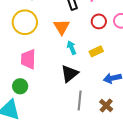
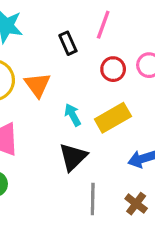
orange triangle: (62, 27) -> (37, 85), moved
yellow rectangle: (96, 51) -> (113, 118), size x1.5

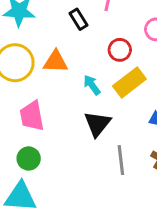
red circle: (113, 69) -> (120, 50), moved
orange triangle: (37, 85) -> (56, 62), turned -44

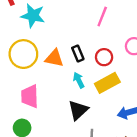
black rectangle: (79, 19) -> (78, 53), moved

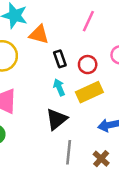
orange triangle: (54, 58) -> (39, 34), moved

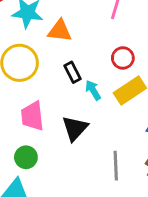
black rectangle: (60, 59) -> (73, 72), moved
black triangle: (56, 119) -> (75, 128), moved

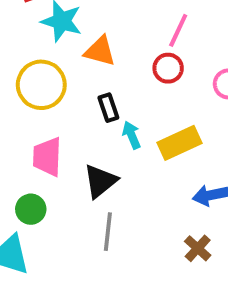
red circle: (123, 58) -> (168, 68), moved
gray line: (116, 166) -> (108, 232), moved

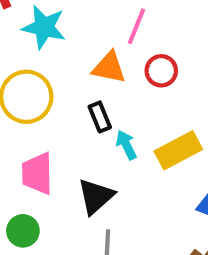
pink line: (178, 30) -> (136, 26), moved
orange triangle: (100, 51) -> (109, 68), moved

